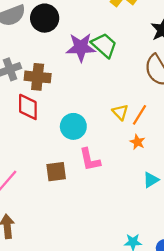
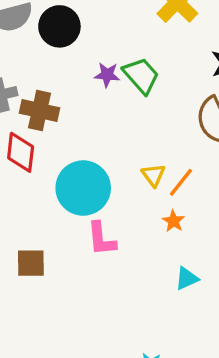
purple star: (81, 47) -> (107, 75), size x0.6
cyan circle: (73, 126) -> (83, 188), size x1.4
brown square: (56, 172) -> (31, 263), moved

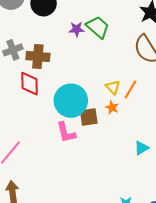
orange star: (173, 221) -> (112, 108), moved
pink L-shape: (101, 239) -> (66, 133), moved
brown square: (31, 263) -> (89, 117), moved

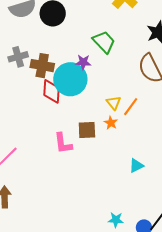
purple star: (77, 29) -> (83, 62), moved
red diamond: (30, 84) -> (51, 91), moved
cyan circle: (71, 101) -> (70, 79), moved

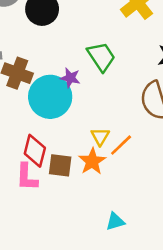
red diamond: (51, 91) -> (35, 151), moved
orange star: (111, 123) -> (92, 161), size x1.5

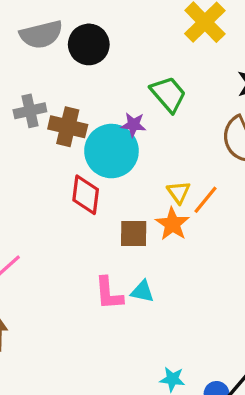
red diamond: (35, 151) -> (86, 195), moved
pink L-shape: (27, 177) -> (109, 293), moved
cyan triangle: (115, 221) -> (142, 292), moved, turned 36

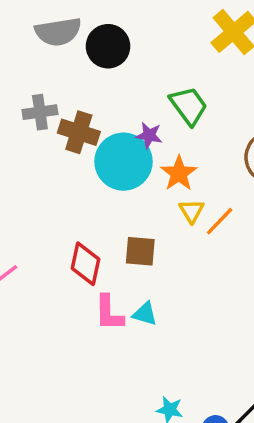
red diamond: (86, 195) -> (86, 264), moved
orange star: (172, 224) -> (179, 173), moved

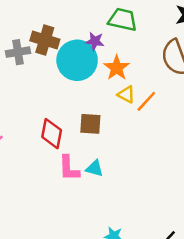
green trapezoid: (189, 106) -> (123, 20), turned -40
gray cross: (40, 112) -> (18, 52), moved
yellow triangle: (192, 211) -> (126, 94), turned -30

